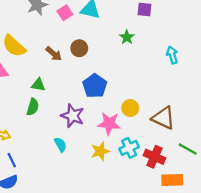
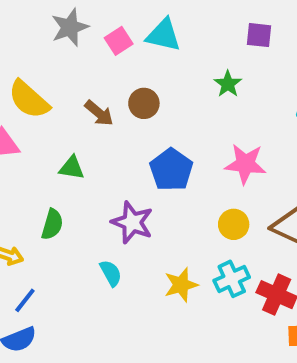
green semicircle: (33, 107) -> (52, 224), moved
yellow circle: (130, 108) -> (234, 224), moved
pink star: (109, 124) -> (245, 164), moved
blue line: (12, 160) -> (25, 300), turned 64

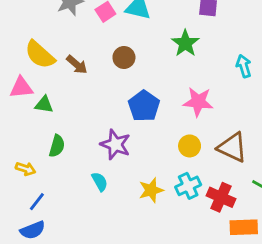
green star: (228, 84) -> (185, 43), size x1.4
brown arrow: (99, 113) -> (77, 65), moved
green triangle: (72, 168) -> (44, 105), moved

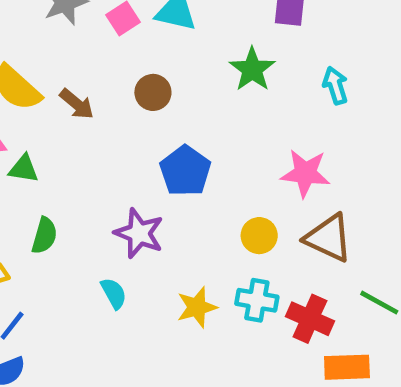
cyan arrow: (244, 66) -> (335, 85), moved
pink star: (198, 102) -> (305, 173), moved
cyan cross: (188, 186) -> (257, 300), turned 35

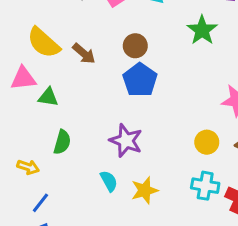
blue pentagon: (185, 171) -> (140, 80), moved
yellow star: (197, 307) -> (145, 190), moved

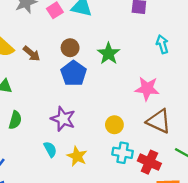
green star: (202, 30) -> (109, 54), moved
yellow circle: (207, 142) -> (114, 125), moved
yellow star: (145, 190) -> (77, 156), turned -30

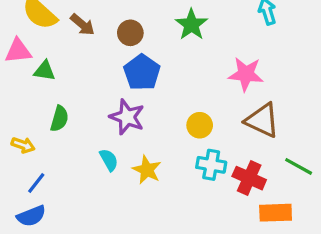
brown circle: (70, 48) -> (130, 33), moved
blue pentagon: (74, 73) -> (142, 72), moved

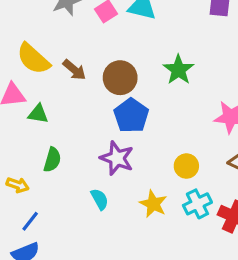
brown circle: (130, 33) -> (120, 78), size x1.4
cyan cross: (211, 165) -> (197, 204), turned -36
yellow star: (147, 170) -> (153, 204), moved

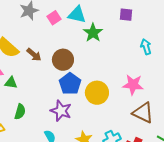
green star: (178, 70) -> (93, 33), moved
yellow circle: (186, 166) -> (97, 93), moved, size x1.5

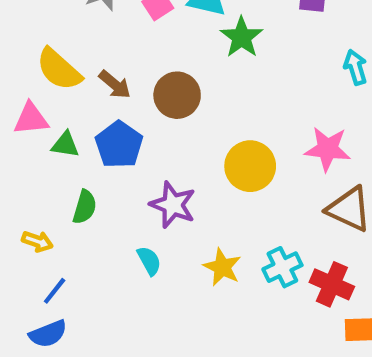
blue pentagon: (70, 84) -> (119, 145), moved

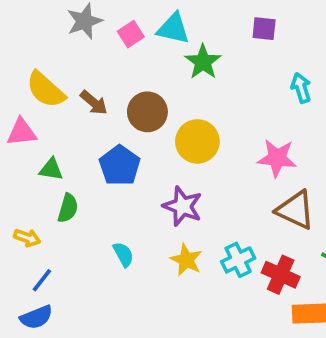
green triangle: (65, 145) -> (51, 169), moved
blue pentagon: (119, 145) -> (120, 166), moved
yellow circle: (250, 166) -> (197, 141), moved
purple star: (173, 205) -> (183, 206), moved

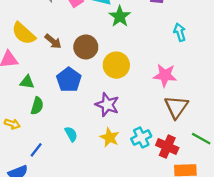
brown triangle: (295, 210) -> (176, 107), turned 40
blue line: (42, 280) -> (36, 150), moved

